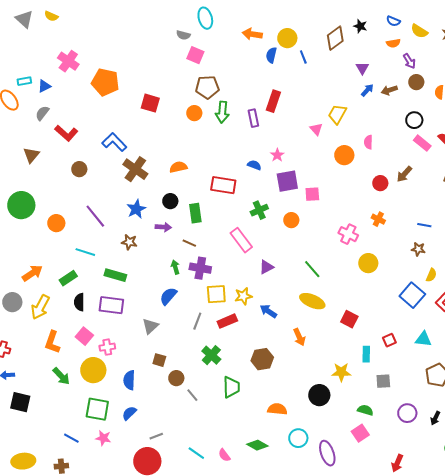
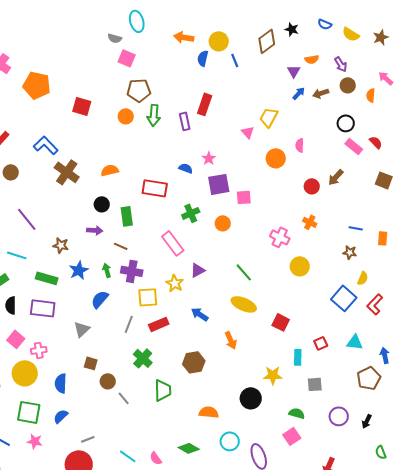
orange semicircle: (393, 43) -> (312, 59), moved
blue star: (136, 209) -> (79, 270), moved
yellow star: (243, 296) -> (175, 283), moved, turned -30

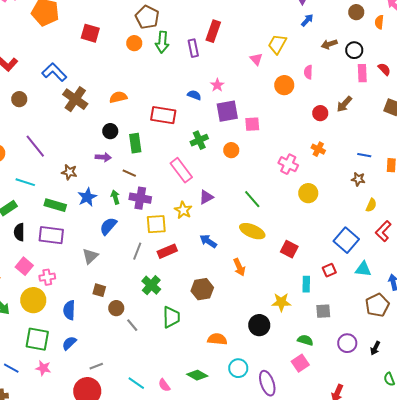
brown pentagon: (139, 90) -> (147, 17), turned 30
brown arrow: (321, 93) -> (329, 44), moved
pink rectangle: (354, 146) -> (362, 73), turned 48
blue square: (344, 298) -> (346, 240), moved

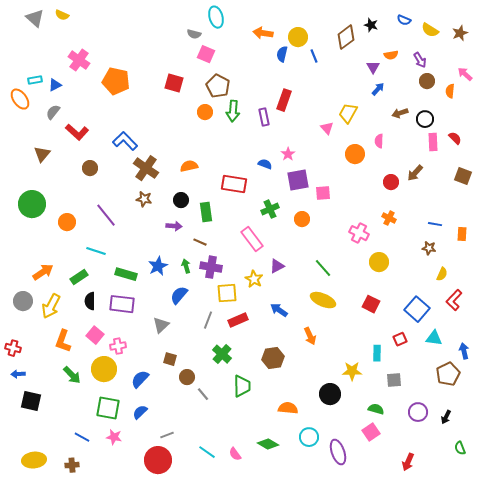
red square: (90, 33) -> (174, 83), moved
brown star: (69, 172) -> (144, 199), moved
red square: (289, 249) -> (371, 304), moved
blue semicircle: (69, 310) -> (140, 379), turned 42

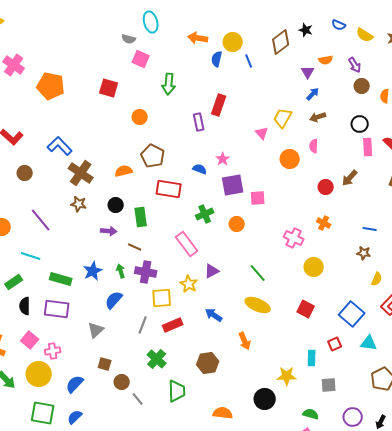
brown pentagon: (218, 86) -> (153, 156), moved
green arrow: (233, 111) -> (169, 84), moved
brown arrow: (400, 113) -> (318, 117), moved

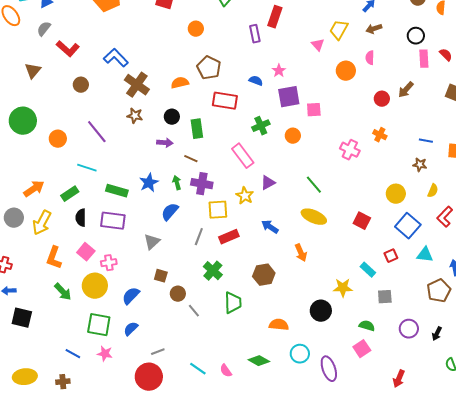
yellow circle: (314, 267) -> (396, 194), moved
cyan rectangle: (312, 358) -> (368, 270), turned -49

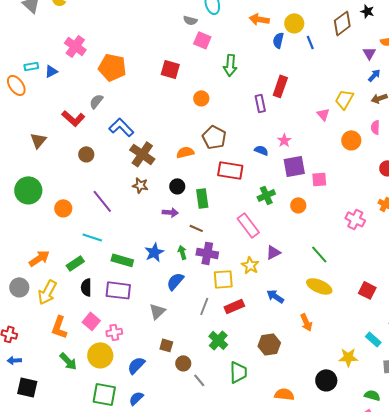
gray semicircle: (44, 29) -> (96, 101), moved

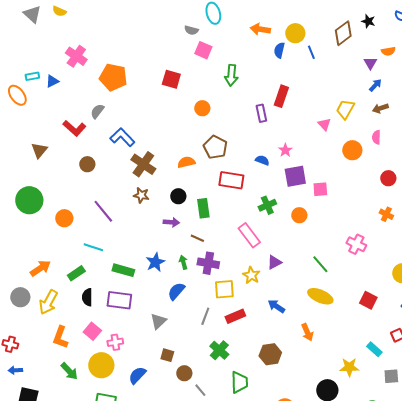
pink cross: (355, 219) -> (356, 244), moved

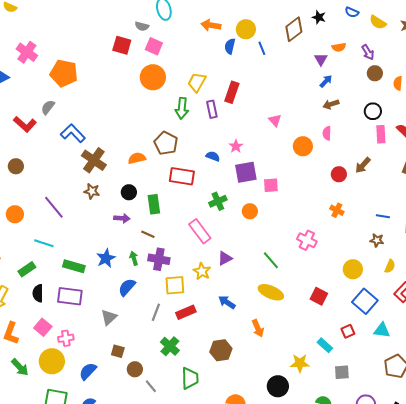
green arrow: (231, 75) -> (182, 108), moved
red square: (171, 79) -> (122, 45), moved
orange circle: (202, 108) -> (153, 77), moved, size x1.6
yellow trapezoid: (345, 109) -> (197, 82), moved
brown circle: (87, 164) -> (16, 166), moved

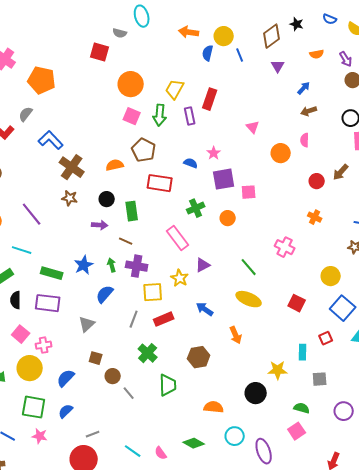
pink square: (154, 46) -> (132, 116), moved
purple triangle: (321, 59) -> (278, 66), moved
cyan rectangle: (325, 345) -> (303, 352), turned 49

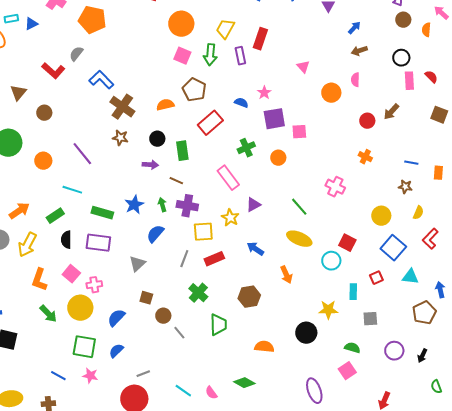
red rectangle: (160, 183) -> (210, 123), turned -50
cyan circle: (235, 436) -> (331, 261), moved

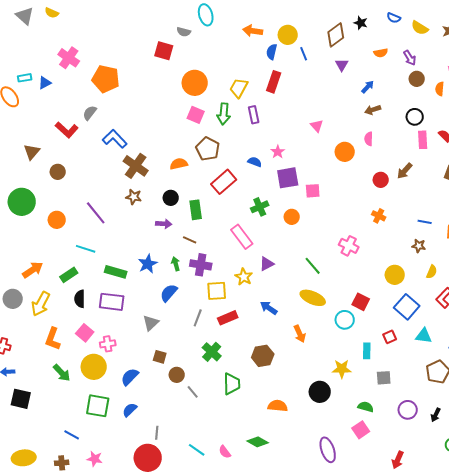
red rectangle: (260, 39) -> (274, 82), moved
gray line: (143, 374) -> (157, 433), turned -64
pink star: (90, 376) -> (95, 459), moved

